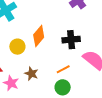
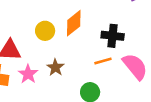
orange line: (63, 69) -> (103, 61), moved

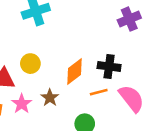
orange diamond: (74, 23) -> (75, 72), moved
yellow circle: (45, 31) -> (30, 64), moved

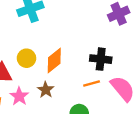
orange diamond: (75, 72) -> (54, 60), moved

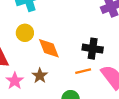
yellow circle: (26, 58) -> (25, 33), moved
orange diamond: (54, 60) -> (49, 48), turned -75

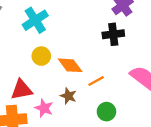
black cross: (93, 49) -> (113, 34), moved
orange line: (83, 71) -> (96, 81), moved

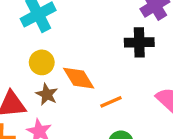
brown star: (68, 96) -> (47, 94), moved

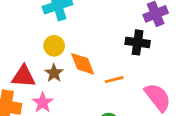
orange line: (111, 102) -> (114, 80), moved

